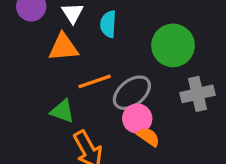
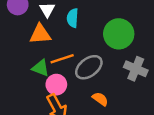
gray cross: (197, 94) -> (136, 69), turned 35
green triangle: (62, 111) -> (40, 68), moved
pink circle: (137, 119) -> (56, 85), moved

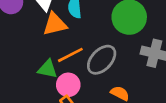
orange triangle: (40, 34) -> (55, 24), moved

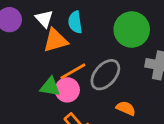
pink circle: (68, 85) -> (67, 90), moved

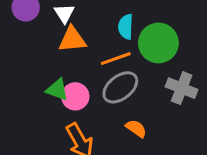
cyan semicircle: (75, 22) -> (126, 27), moved
orange line: (73, 71) -> (116, 59), moved

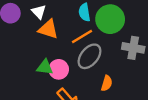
orange triangle: (72, 39) -> (48, 29), turned 35
orange semicircle: (136, 128) -> (107, 83), turned 84

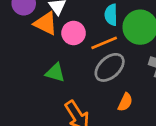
orange triangle: (48, 29) -> (46, 23), moved
pink circle: (59, 69) -> (74, 33), moved

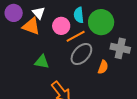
pink circle: (74, 33) -> (61, 26), moved
orange semicircle: (125, 102) -> (103, 67), moved

